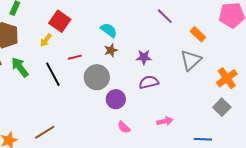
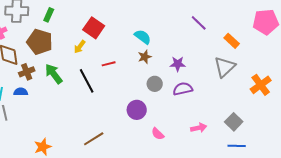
gray circle: (97, 77) -> (155, 84), moved, size x0.6
purple circle: (116, 99) -> (137, 110), moved
gray square: (222, 107) -> (234, 122), moved
brown line: (45, 132) -> (94, 139), moved

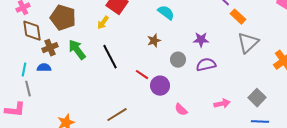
orange rectangle: (232, 41) -> (238, 17), moved
brown star: (145, 57) -> (154, 41), moved
red line: (109, 64) -> (142, 75), moved, turned 48

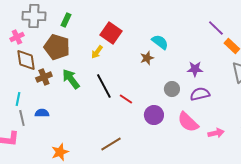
brown star: (154, 41) -> (147, 58), moved
blue semicircle: (44, 68) -> (42, 113), moved
red line: (142, 75) -> (126, 99), moved
pink semicircle: (181, 110) -> (188, 122), moved, size x1.6

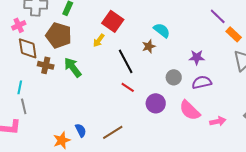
brown cross: (44, 77) -> (46, 65), turned 35
black line: (104, 86) -> (126, 61), moved
blue semicircle: (42, 113) -> (81, 130), moved, turned 64

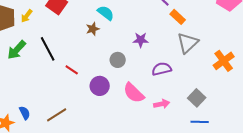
yellow arrow: (99, 40) -> (27, 16), moved
black line: (126, 61) -> (48, 49), moved
green arrow: (73, 67) -> (17, 50), turned -100
purple semicircle: (202, 82) -> (162, 69), moved

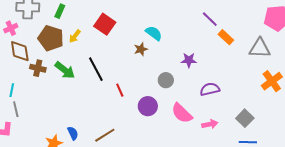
gray triangle: (188, 43) -> (260, 48), moved, turned 45
green arrow: (17, 50) -> (65, 70), turned -95
red line: (72, 70) -> (120, 90), turned 32

